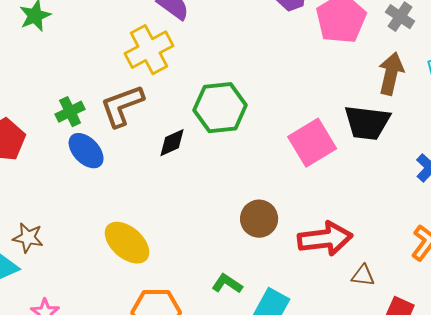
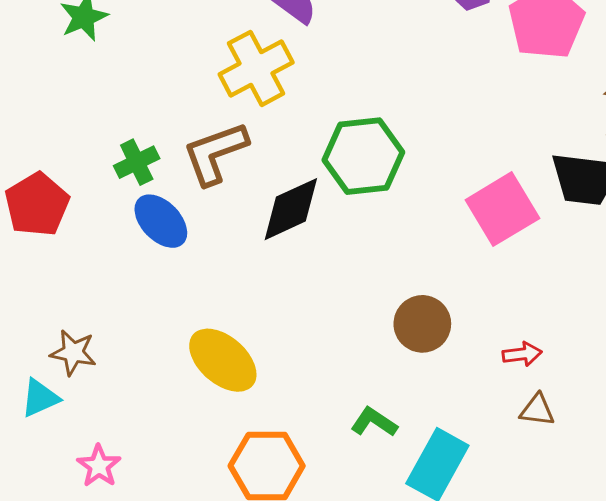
black diamond: (172, 143) -> (291, 209), size x1.5
red arrow: (325, 239) -> (522, 354), size x0.5
brown triangle: (363, 276) -> (537, 410), moved

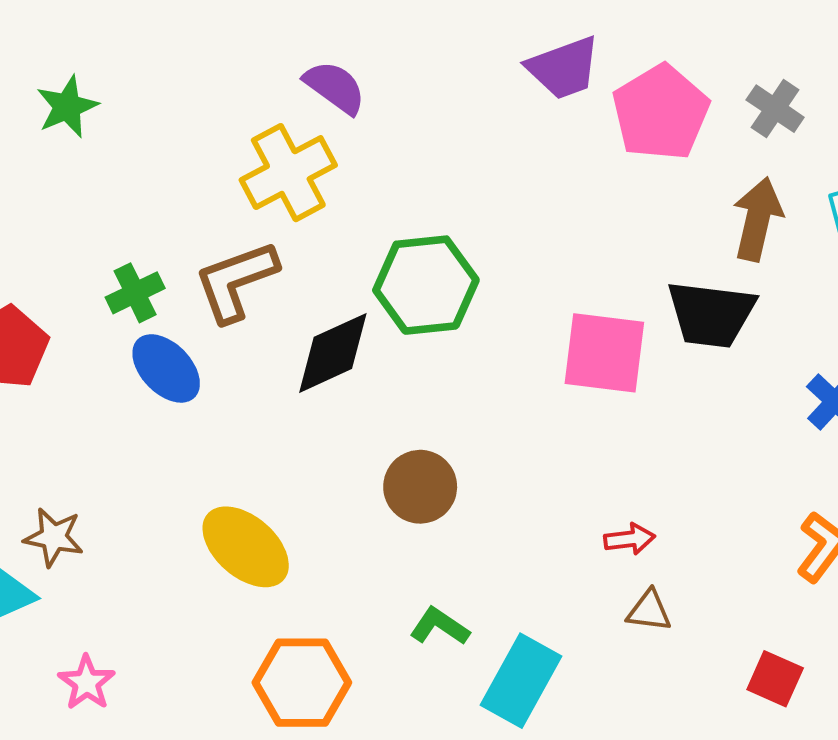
pink square: (502, 209) -> (604, 353), turned 38
brown circle: (422, 324) -> (420, 487), moved

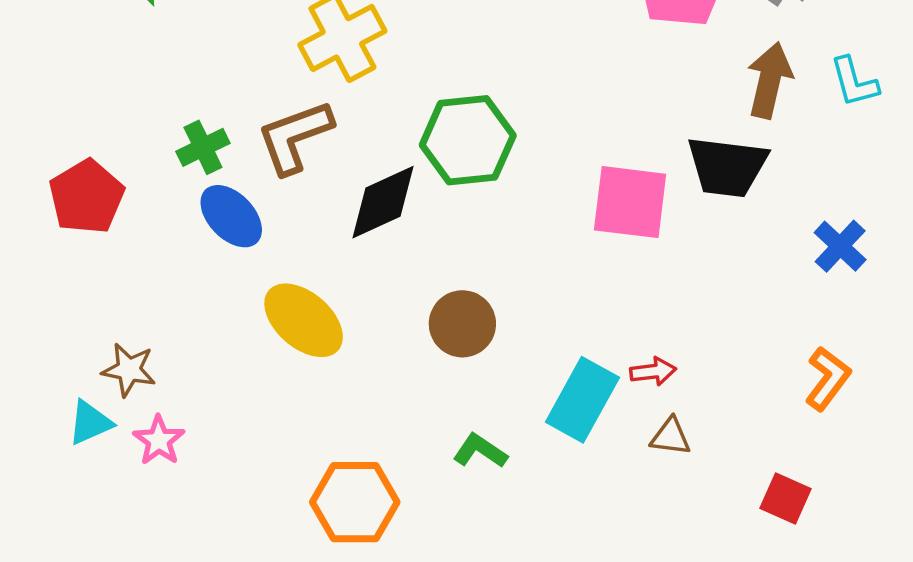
yellow ellipse: (246, 547) -> (304, 320), moved
cyan rectangle: (521, 681) -> (582, 400), moved
pink star: (87, 683) -> (159, 440), moved

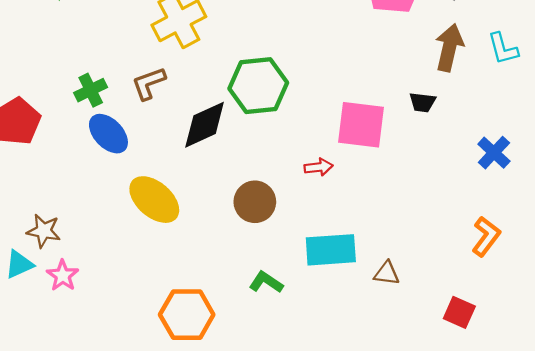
brown L-shape: (295, 137) -> (149, 83), size x0.7
black trapezoid: (727, 167) -> (422, 102), size x0.5
red arrow: (653, 371) -> (319, 167), moved
cyan rectangle: (582, 400) -> (331, 250), turned 57

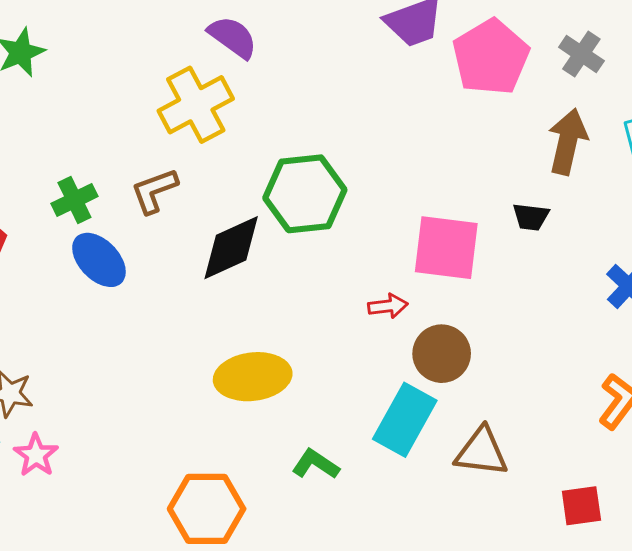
yellow ellipse: (154, 200) -> (253, 377), moved, turned -48
brown circle: (255, 202) -> (442, 354), moved
cyan rectangle: (331, 250) -> (405, 420), turned -57
brown triangle: (387, 273) -> (482, 452), size x1.5
red square: (459, 312) -> (581, 506), turned -32

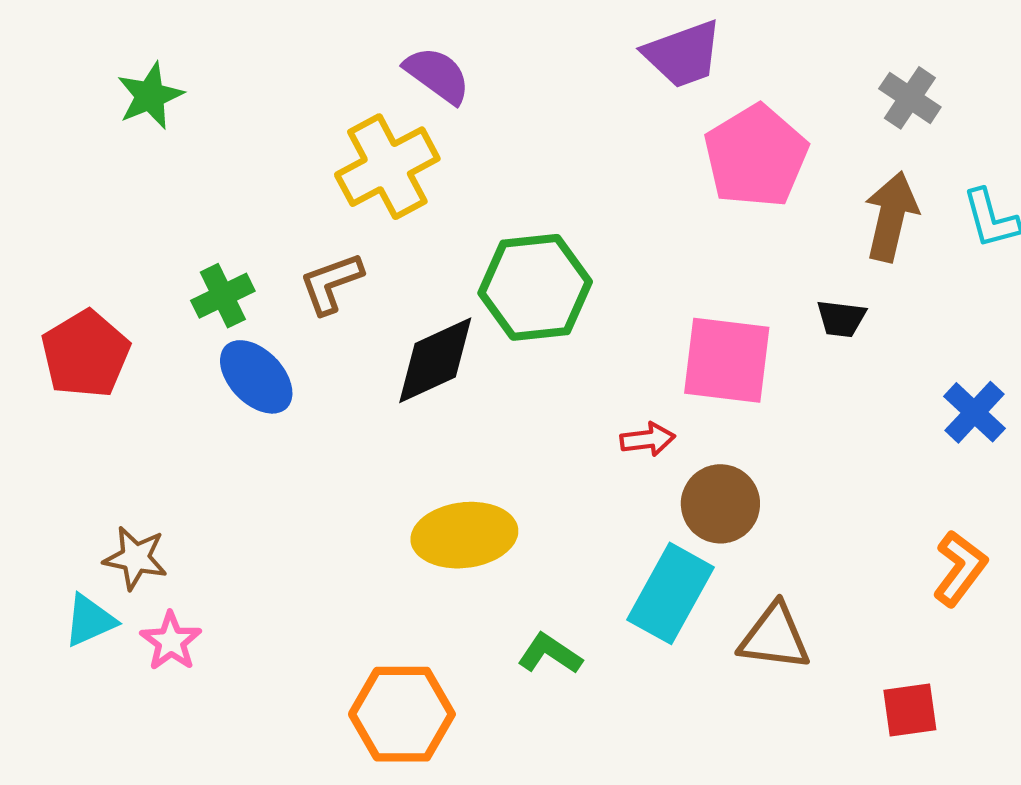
pink pentagon: (491, 57) -> (756, 156), moved

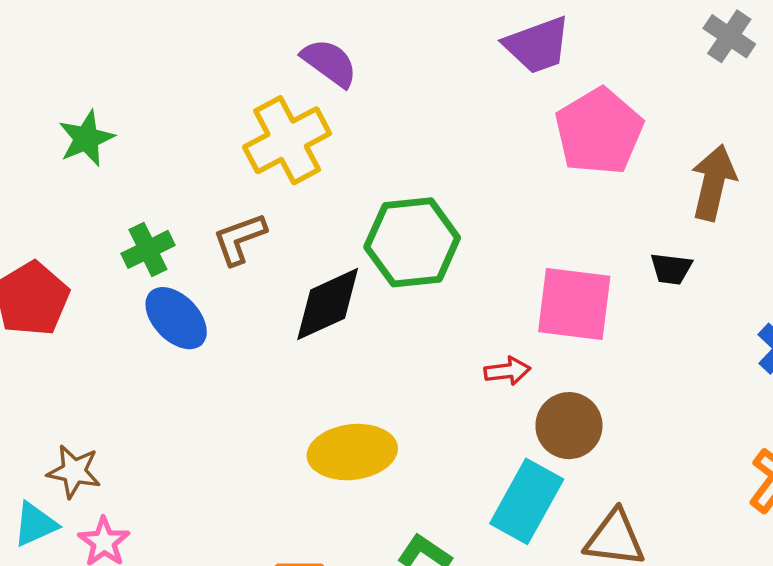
green star: (150, 96) -> (86, 138), moved
gray cross: (910, 98) -> (729, 36), moved

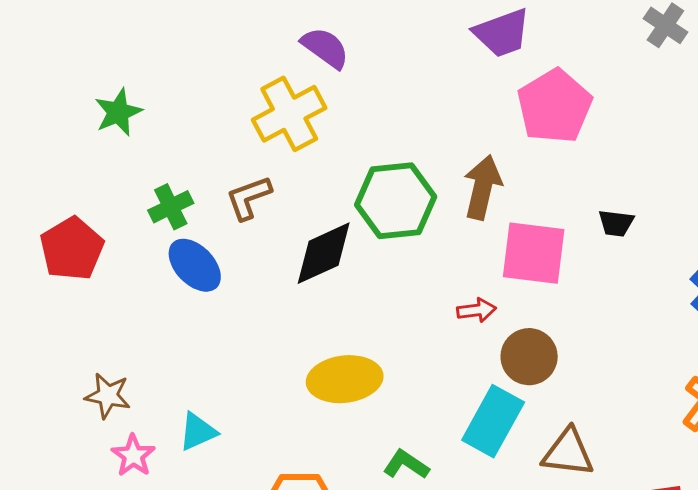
brown arrow: (713, 183) -> (483, 187), moved
cyan triangle: (35, 524) -> (198, 432), moved

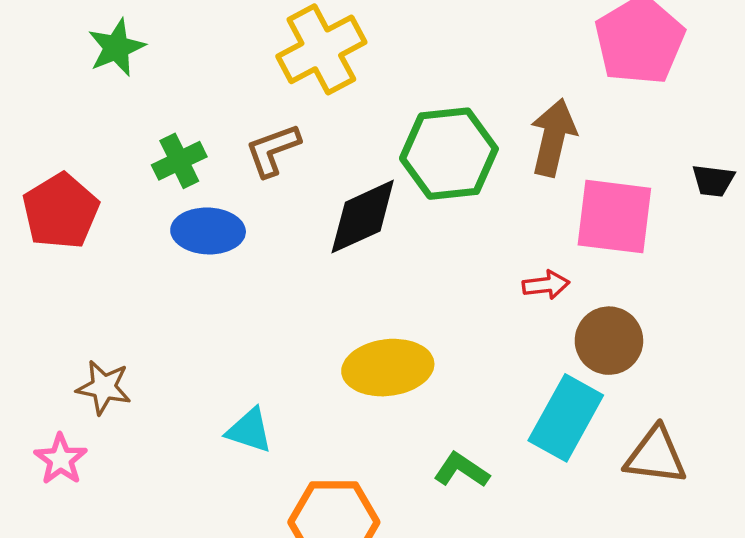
blue ellipse: (195, 265) -> (208, 231), turned -44
cyan triangle: (198, 432) -> (249, 431), moved, turned 42
pink star: (133, 456) -> (61, 459), moved

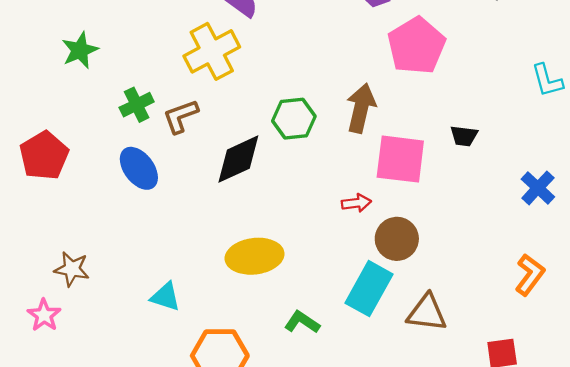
green hexagon: (449, 154) -> (294, 119), size x0.7
green cross: (179, 161) -> (137, 105), moved
blue ellipse: (208, 231) -> (139, 168), turned 51

